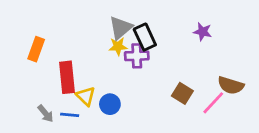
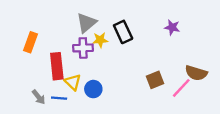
gray triangle: (121, 28) -> (87, 23), moved
purple cross: (137, 56) -> (83, 48), moved
brown square: (182, 93) -> (155, 80), turned 36

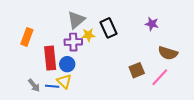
brown semicircle: (196, 73) -> (168, 53), moved
yellow triangle: (73, 82) -> (64, 81), moved
blue circle: (93, 89) -> (67, 64), moved

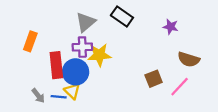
black rectangle: (108, 28) -> (122, 16), moved, turned -30
yellow star: (88, 35) -> (99, 55), moved, size x1.5
blue circle: (67, 64) -> (76, 72), size x1.5

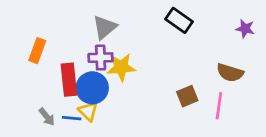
black rectangle: (122, 16) -> (179, 20), moved
purple star: (171, 27) -> (245, 29), moved
pink line: (180, 87) -> (219, 106), turned -35

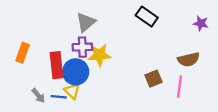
orange rectangle: (37, 51) -> (23, 53), moved
brown semicircle: (230, 73) -> (188, 59), turned -30

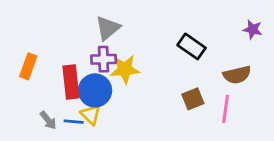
black rectangle: (147, 17) -> (192, 46), moved

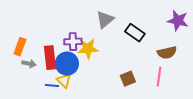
gray triangle: (108, 28) -> (105, 20), moved
purple star: (253, 29) -> (178, 21), size x1.5
brown square: (193, 99) -> (128, 79), moved
gray arrow: (48, 120) -> (29, 64), moved, turned -40

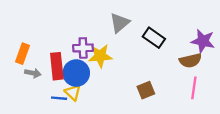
purple star: (178, 21) -> (203, 41), moved
pink line: (159, 77) -> (194, 88), moved

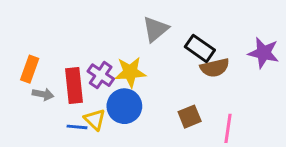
purple cross: (83, 48) -> (101, 75), moved, turned 36
brown semicircle: (190, 60) -> (215, 68), moved
blue circle: (76, 73) -> (124, 106), moved
pink line: (194, 88) -> (228, 128), moved

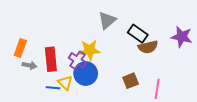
purple cross: (101, 75) -> (77, 60), moved

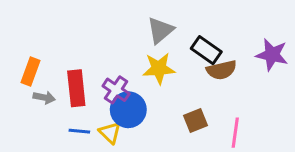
yellow star: (90, 50) -> (159, 68), moved
yellow triangle: (65, 83) -> (110, 133), moved

